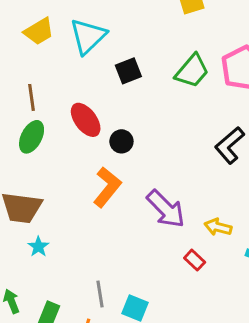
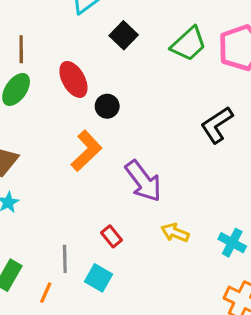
black square: (128, 71) -> (124, 35), turned -32
yellow arrow: (218, 227) -> (175, 233), moved
red rectangle: (195, 260) -> (112, 236), moved

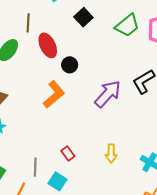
brown line: (21, 49) -> (28, 23), moved
purple arrow: (143, 181) -> (108, 94), moved, turned -104
yellow arrow: (175, 233) -> (111, 153), turned -114

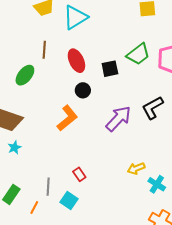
black square: (83, 17) -> (110, 69), moved, turned 30
red ellipse: (48, 45) -> (76, 61), moved
yellow arrow: (111, 153) -> (136, 168), moved, turned 66

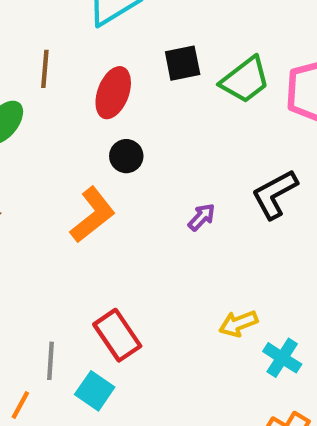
red ellipse: (76, 61) -> (113, 93), turned 45
black square: (110, 69) -> (183, 63), moved
purple arrow: (118, 119) -> (202, 217), size x0.5
red rectangle: (79, 174) -> (117, 335), size x1.6

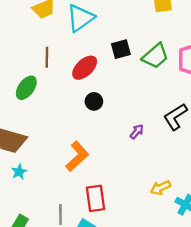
red ellipse: (113, 93) -> (85, 68), turned 30
orange L-shape: (93, 215) -> (77, 156), moved
red rectangle: (117, 335) -> (95, 198), turned 30

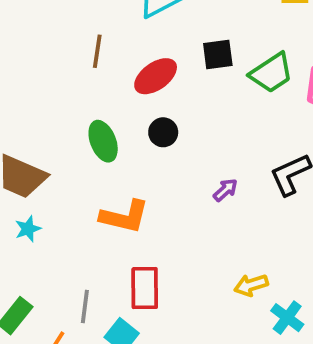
green ellipse: (26, 88) -> (103, 141), moved, turned -65
orange L-shape: (77, 156) -> (124, 217), turned 48

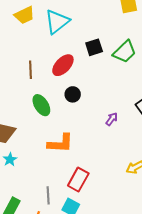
brown line: (97, 51) -> (31, 70), moved
red rectangle: (145, 288) -> (78, 180), turned 40

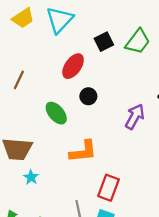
brown line: (31, 70) -> (19, 80), moved, turned 36
purple arrow: (112, 119) -> (135, 117), size x1.6

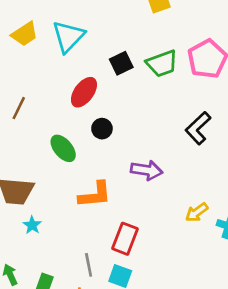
green trapezoid: (138, 41) -> (162, 63), turned 32
purple arrow: (135, 117) -> (147, 170), moved, turned 70

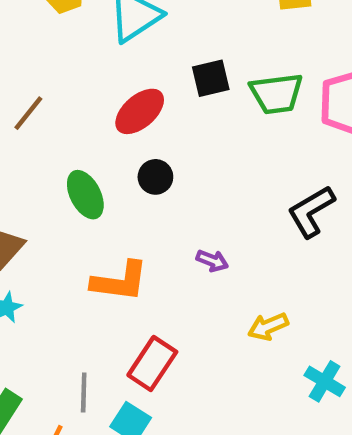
purple arrow: (147, 170) -> (212, 261), size x0.6
yellow arrow: (197, 212) -> (268, 327), moved

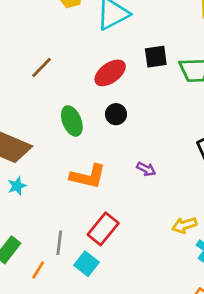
yellow arrow: (268, 327) -> (184, 225), moved

